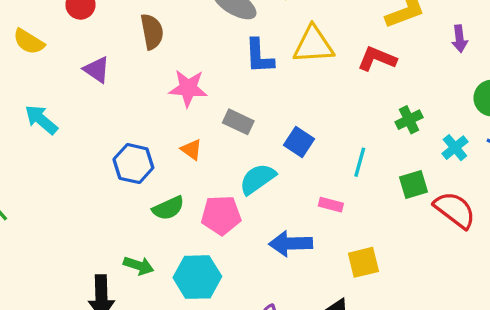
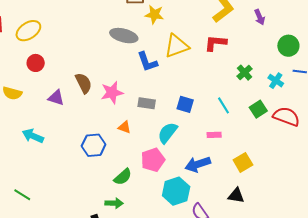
brown semicircle: (152, 32) -> (84, 83), moved
cyan line: (360, 162) -> (224, 105), turned -30
green semicircle: (168, 208) -> (123, 177), moved
cyan hexagon: (197, 277) -> (176, 191), moved

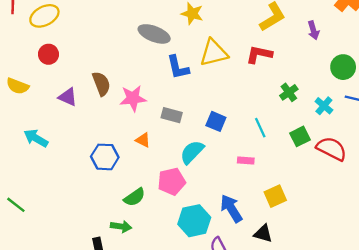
blue arrow: (198, 164) -> (231, 208), moved, turned 70

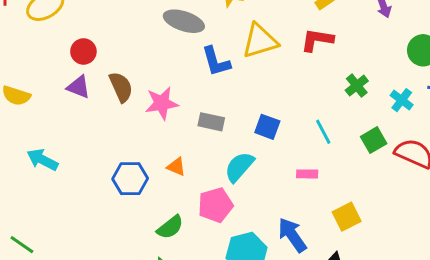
red circle: (48, 54) -> (83, 51), moved
purple triangle: (68, 97) -> (79, 87), moved
orange triangle: (143, 140) -> (176, 167), moved

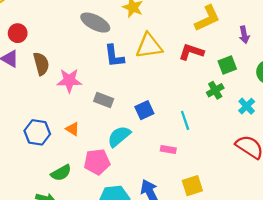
blue square: (267, 127) -> (144, 110), turned 36
green square: (374, 140) -> (227, 65), moved

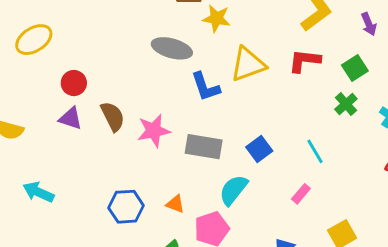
gray rectangle: (104, 100) -> (204, 147), size x1.4
orange triangle: (73, 129) -> (175, 204), moved
pink rectangle: (168, 150) -> (301, 194), turned -48

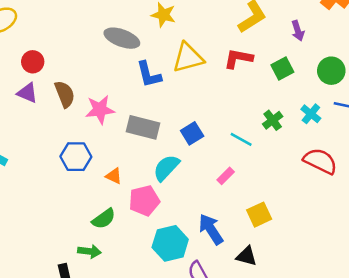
green cross: (346, 104) -> (273, 120), moved
cyan line: (315, 151) -> (241, 139), turned -35
blue hexagon: (126, 207) -> (76, 157), moved

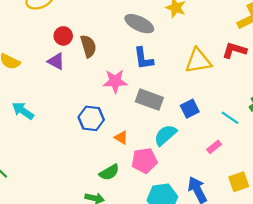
yellow triangle: (188, 58) -> (198, 61), moved
blue L-shape: (149, 74) -> (143, 58), moved
brown semicircle: (65, 94) -> (88, 46), moved

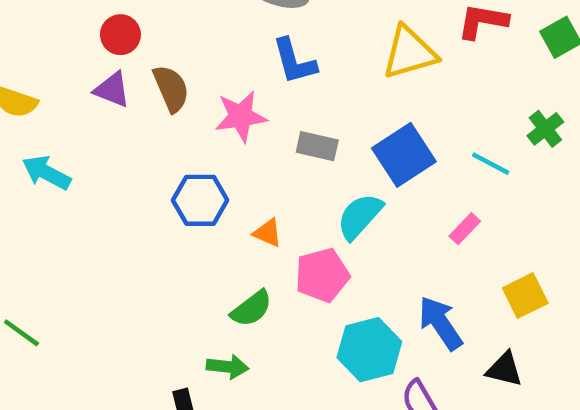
brown semicircle: (88, 46) -> (171, 89), moved
gray rectangle: (149, 100) -> (317, 146), size x0.7
blue square: (190, 109) -> (404, 155), size x1.5
cyan arrow: (23, 111) -> (46, 173), moved

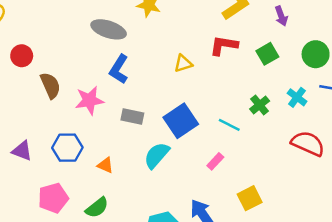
yellow triangle: (410, 53) -> (183, 63), size x0.6
blue L-shape: (294, 61) -> (119, 69), turned 48
purple triangle: (112, 90) -> (22, 151), moved
pink pentagon: (322, 275) -> (53, 198), moved

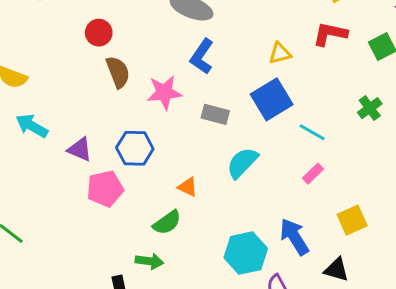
red circle: (22, 56) -> (99, 33), moved
blue square: (181, 121) -> (272, 99), moved
cyan line: (229, 125) -> (312, 132), moved
orange triangle: (105, 165) -> (188, 187), moved
pink pentagon: (53, 198) -> (105, 189), moved

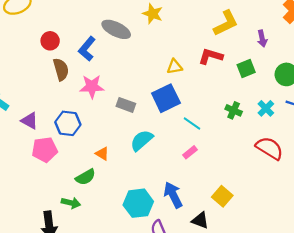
blue L-shape: (202, 56) -> (87, 49), moved
green cross: (370, 108) -> (234, 110), turned -35
yellow square: (352, 220) -> (222, 196), moved, turned -30

